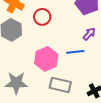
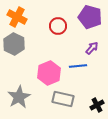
red circle: (42, 17) -> (58, 26), moved
gray star: (16, 83) -> (19, 97), turned -30

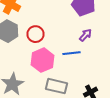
red circle: (58, 26) -> (36, 34), moved

